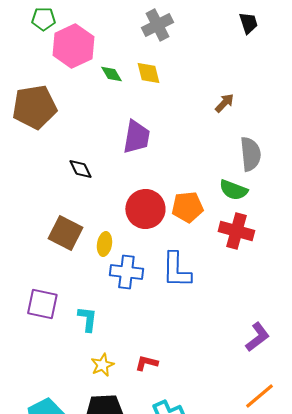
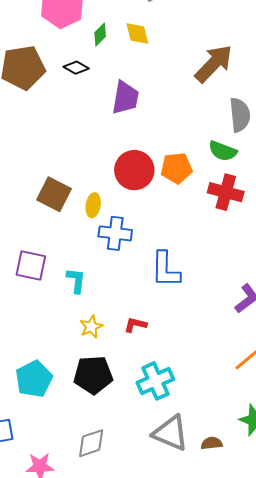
green diamond: (111, 74) -> (100, 34), turned 75
brown arrow: (224, 103) -> (214, 64), size x2.0
black diamond: (80, 169) -> (76, 68), moved, turned -35
blue L-shape: (176, 270) -> (165, 269), moved

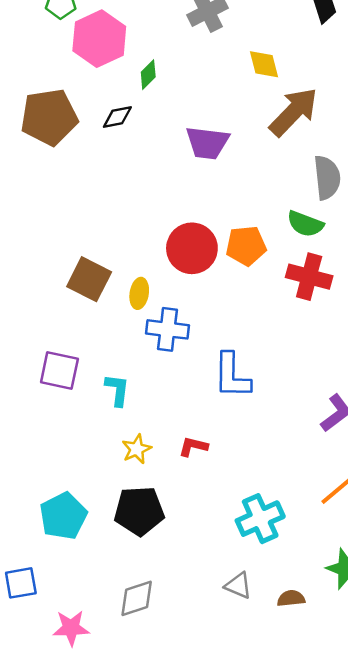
yellow diamond: (137, 33) -> (264, 64), moved
black diamond: (76, 68) -> (117, 117), turned -40
purple trapezoid: (125, 98) -> (207, 143), moved, turned 87
cyan cross: (155, 381) -> (260, 519), moved
gray triangle: (170, 433) -> (238, 586), size x0.6

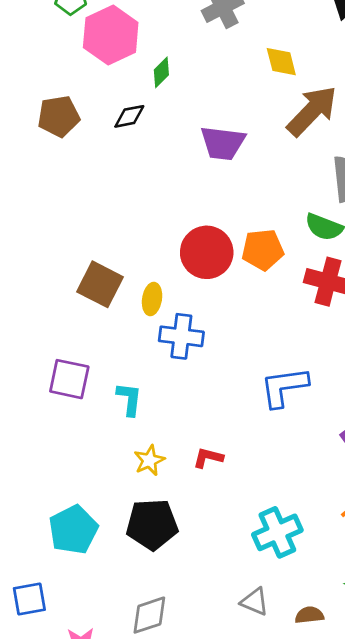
brown pentagon: (49, 117) -> (59, 116), size x0.7
blue L-shape: (232, 376) -> (284, 387), moved, turned 81

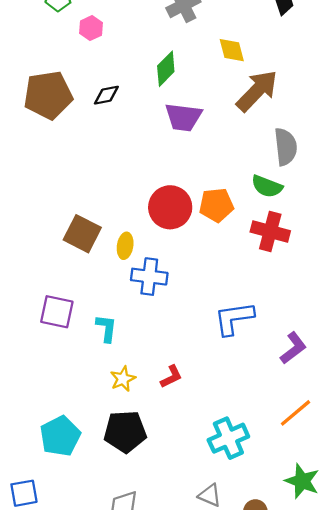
pink hexagon: (111, 35) -> (91, 28), size x0.5
green diamond: (161, 72) -> (166, 69), moved, size x1.4
brown pentagon: (59, 116) -> (48, 95), size x1.4
red L-shape: (208, 458) -> (171, 377), turned 140

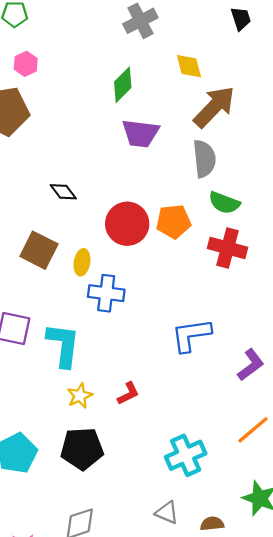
pink hexagon: (91, 28) -> (26, 64), moved
black diamond: (106, 95) -> (63, 192), moved, turned 64
gray semicircle: (286, 147) -> (204, 159), moved
cyan L-shape: (106, 328) -> (63, 345), size x1.6

